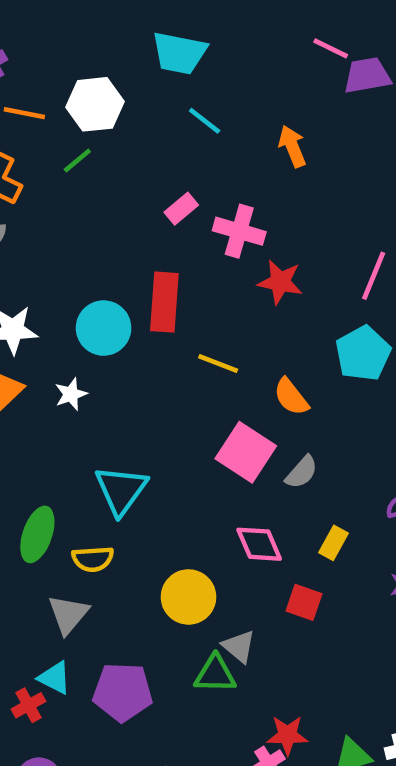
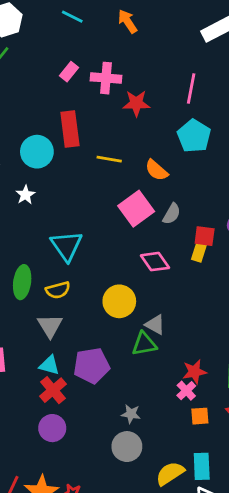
pink square: (246, 452) -> (136, 209), turned 32
red square: (304, 602) -> (205, 236), moved
red cross: (28, 705) -> (53, 390), moved, size x1.4

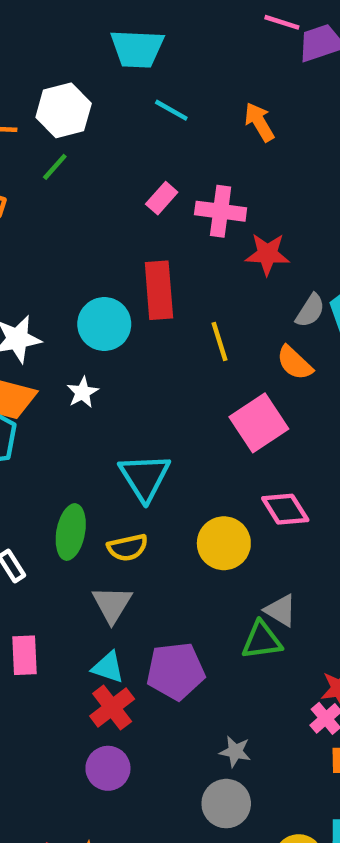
yellow line: (109, 159) -> (220, 341), turned 60
gray semicircle: (172, 214) -> (310, 311), moved
yellow circle: (119, 301) -> (224, 543), moved

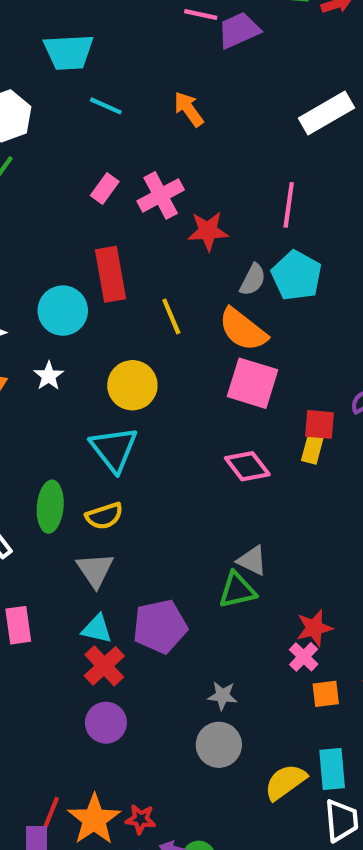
pink cross: (221, 211) -> (161, 195), turned -30
orange semicircle: (295, 363) -> (243, 330), size x1.4
pink square: (259, 423) -> (252, 383), moved, turned -34
yellow circle: (224, 543) -> (132, 385), moved

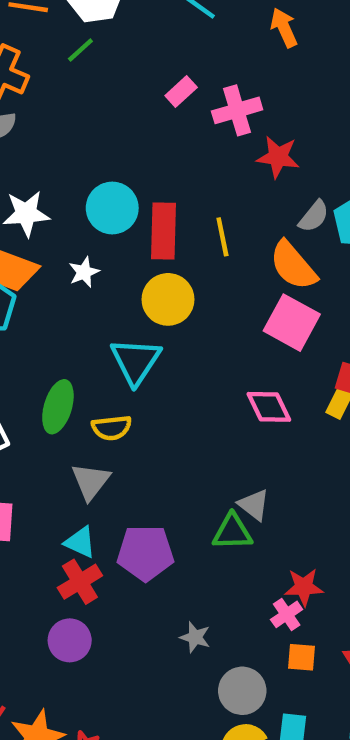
red rectangle: (110, 274) -> (164, 231), moved
gray circle: (219, 745) -> (242, 691), moved

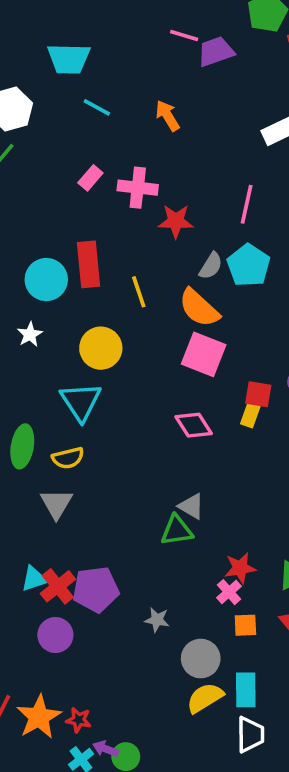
pink cross: (237, 110) -> (138, 188), turned 30
red rectangle: (164, 231) -> (88, 264), moved
cyan triangle: (80, 542) -> (34, 579), moved, turned -36
purple pentagon: (145, 553) -> (96, 589), moved

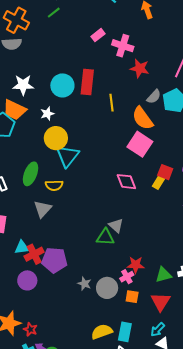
yellow circle: (101, 348) -> (56, 138), moved
gray circle: (201, 659) -> (107, 288), moved

